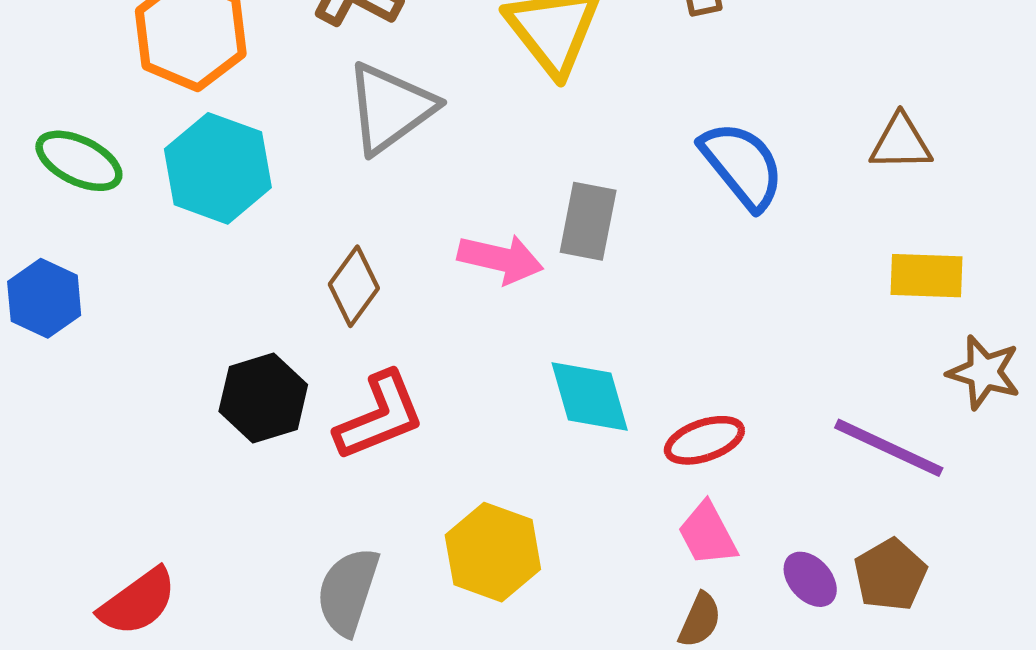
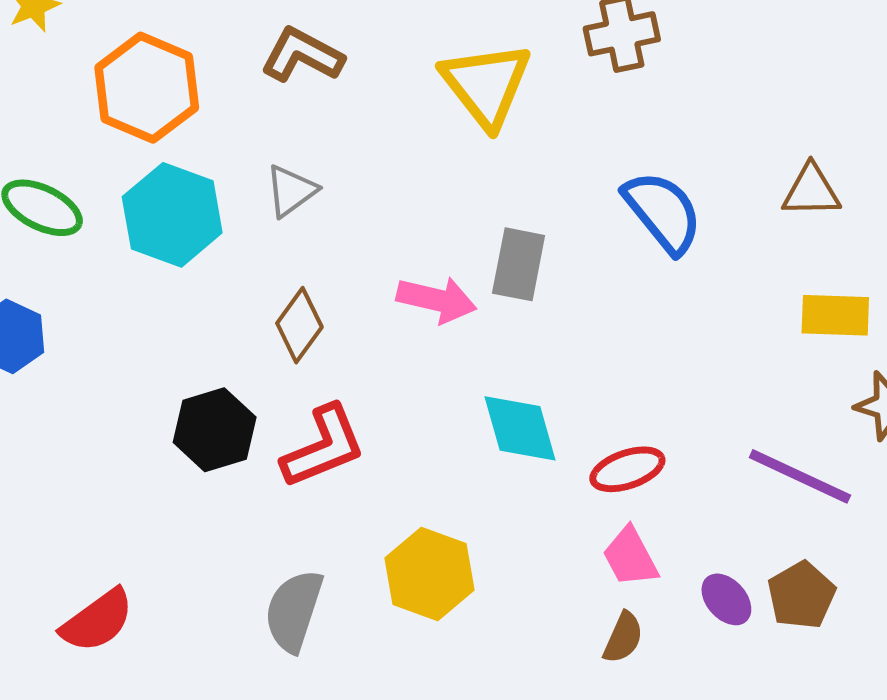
gray triangle: (390, 108) -> (291, 191), moved, size x0.6

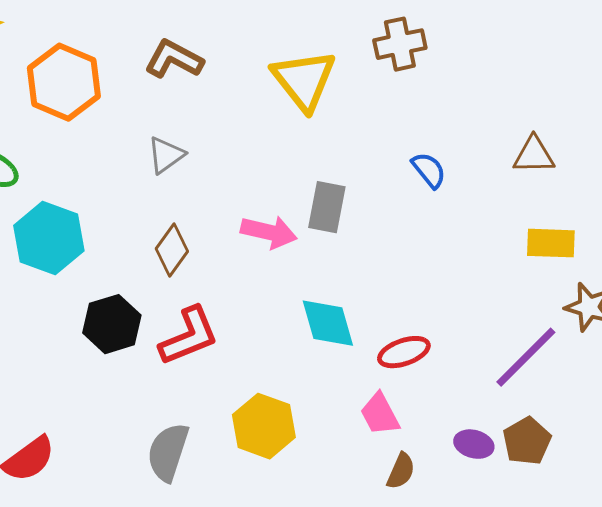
blue semicircle: (663, 212) -> (429, 170), size x0.6
cyan hexagon: (172, 215) -> (49, 238), moved
purple line: (800, 476) -> (526, 357), turned -70
pink trapezoid: (630, 557) -> (380, 414), moved
purple ellipse: (726, 599) -> (474, 444), turned -33

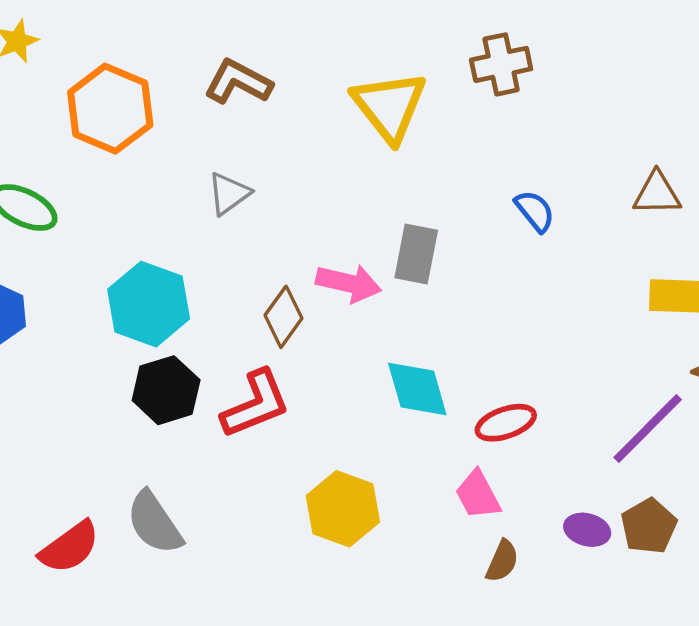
cyan hexagon: (49, 238) -> (149, 304), moved
brown diamond: (172, 250) -> (284, 317), moved
gray semicircle: (168, 452) -> (154, 523), moved, turned -52

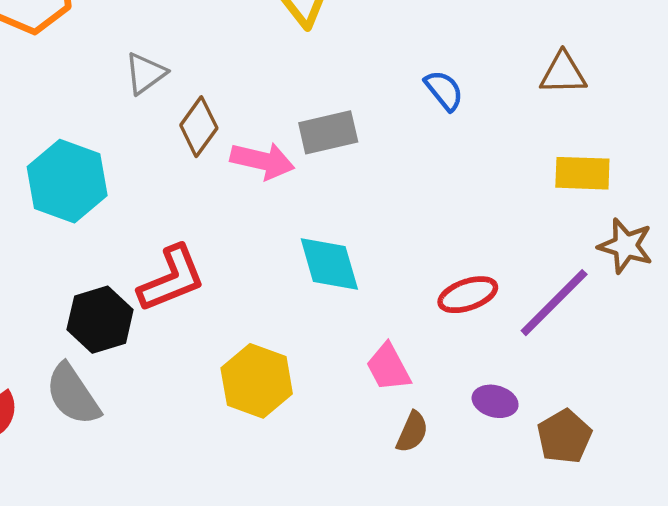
gray rectangle: (416, 254) -> (328, 132), turned 66
brown diamond: (284, 317) -> (199, 127), moved
black hexagon: (166, 390) -> (100, 320), moved
red ellipse: (506, 423) -> (468, 295), moved
brown pentagon: (649, 526) -> (564, 437), moved

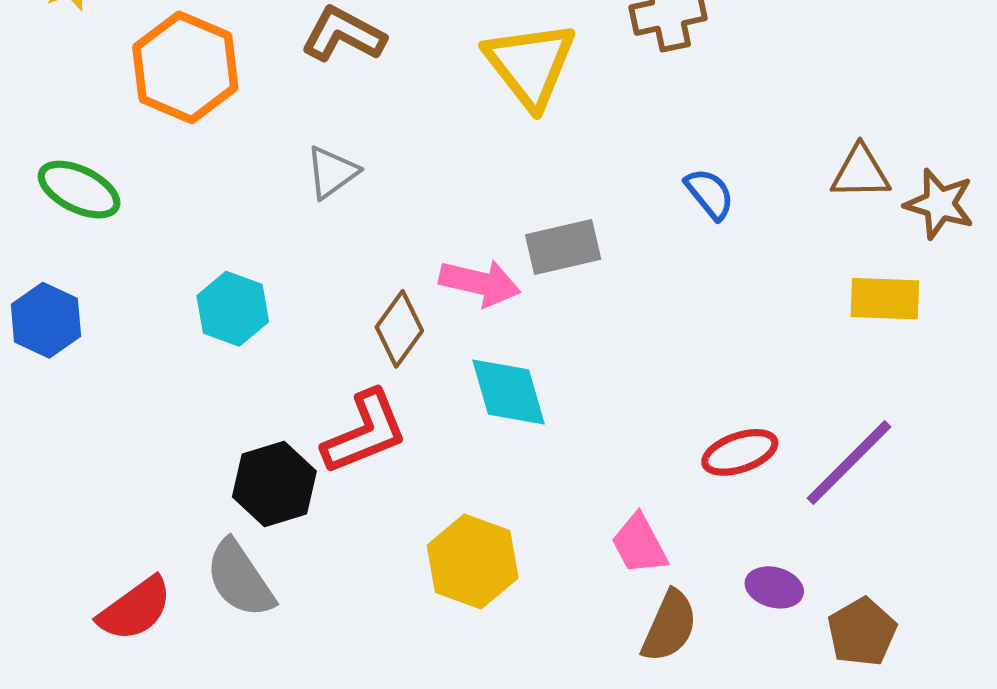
brown diamond: (199, 127) -> (399, 329), moved
cyan hexagon: (67, 181) -> (233, 309), size x0.7
brown star: (626, 246) -> (939, 204), moved
cyan diamond: (329, 264) -> (509, 392), moved
brown semicircle: (412, 432) -> (669, 626), size x1.4

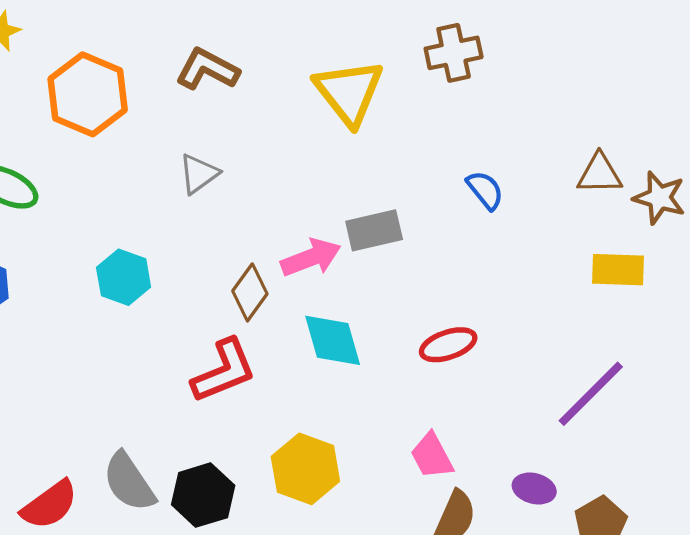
pink arrow: (480, 283) -> (311, 258), turned -34
red ellipse: (740, 452) -> (448, 345), moved
black hexagon: (274, 484) -> (203, 495), moved

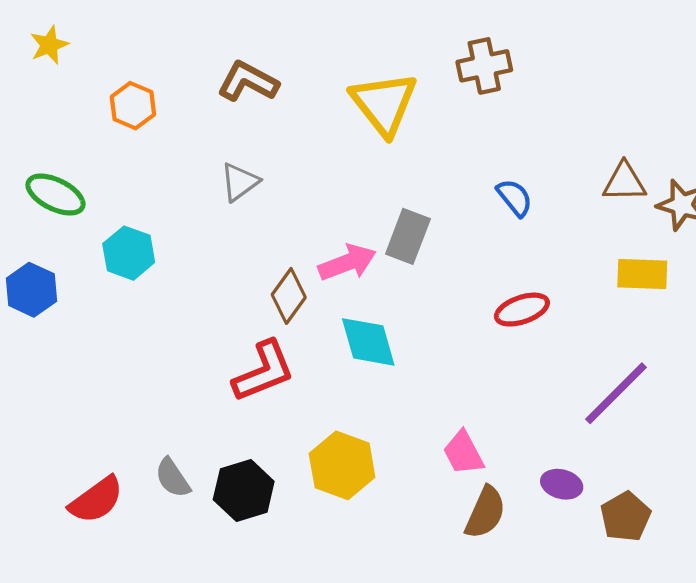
orange hexagon: (88, 94) -> (133, 106), size x0.6
gray rectangle: (374, 230) -> (408, 236), turned -56
cyan hexagon: (124, 277) -> (129, 253), moved
red ellipse: (448, 345) -> (522, 310), moved
gray semicircle: (129, 482) -> (173, 478), size x0.7

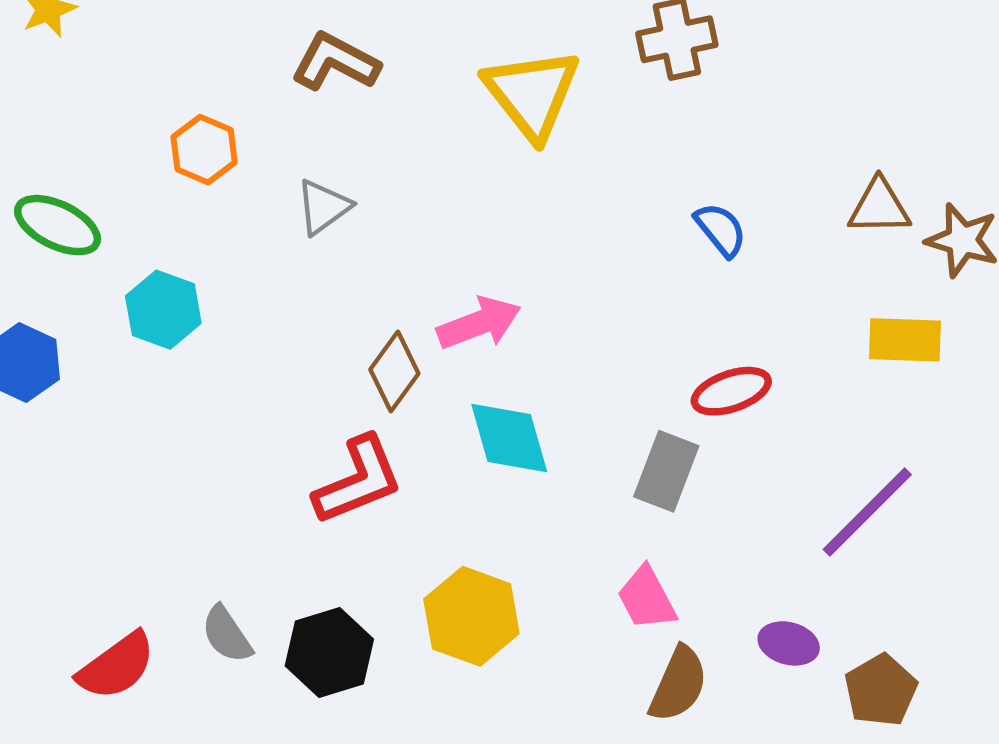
orange hexagon: (133, 106) -> (204, 150), moved
gray rectangle: (408, 236) -> (666, 471), moved

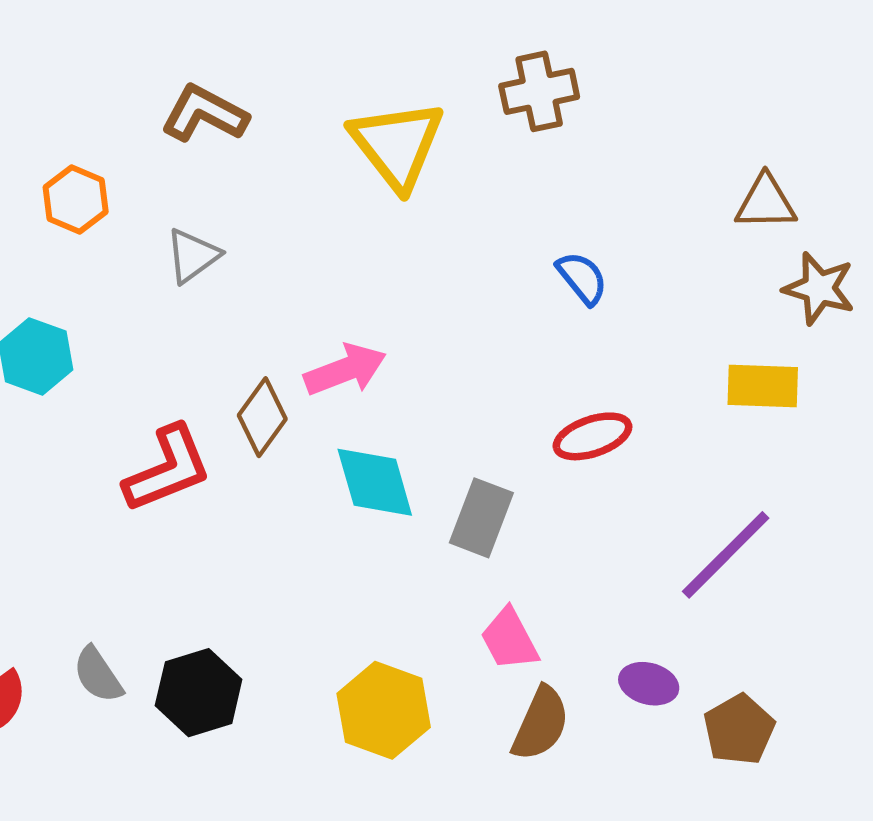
brown triangle: (879, 207) -> (766, 202), moved
gray rectangle: (666, 471) -> (481, 518), moved
red L-shape: (358, 480) -> (167, 469), moved
yellow hexagon: (471, 616) -> (384, 710), moved

